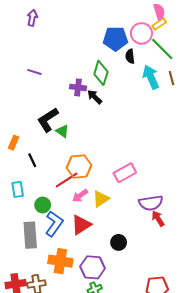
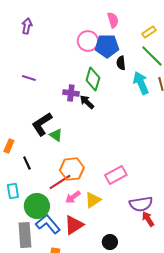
pink semicircle: (159, 12) -> (113, 20), moved
pink circle: (141, 33) -> (88, 41), moved
green circle: (43, 205) -> (37, 206), size x1.6
blue L-shape: (54, 224) -> (48, 224), turned -75

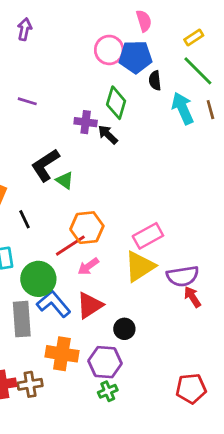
yellow triangle: (93, 200) -> (140, 266), moved, size x1.4
black circle: (110, 242) -> (124, 329), moved

